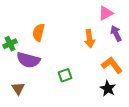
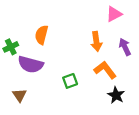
purple arrow: (116, 33) -> (125, 47), moved
orange L-shape: (112, 65) -> (105, 70), moved

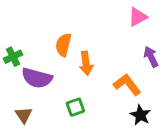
orange semicircle: (42, 35) -> (63, 45), moved
orange arrow: (96, 41) -> (86, 63), moved
green square: (70, 81) -> (75, 107), moved

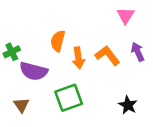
pink triangle: (138, 17) -> (126, 16), turned -30
orange L-shape: (127, 85) -> (107, 55), moved
green square: (75, 107) -> (69, 98), size x1.6

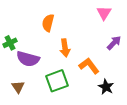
orange semicircle: (58, 41) -> (48, 23), moved
purple arrow: (138, 52) -> (114, 43), turned 70
orange L-shape: (107, 55) -> (89, 66), moved

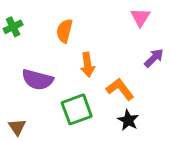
green cross: (10, 43) -> (13, 27), moved
brown triangle: (18, 87) -> (17, 127), moved
black star: (106, 87) -> (128, 120), moved

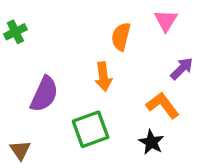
orange semicircle: (65, 31) -> (121, 37), moved
purple semicircle: (37, 80) -> (44, 94), turned -80
orange L-shape: (120, 89) -> (163, 105), moved

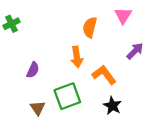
purple semicircle: (44, 94) -> (33, 70), size x0.6
orange L-shape: (163, 105) -> (104, 75), moved
brown triangle: (20, 150) -> (38, 108), moved

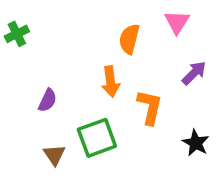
orange L-shape: (104, 75) -> (150, 107), turned 50
black star: (112, 106) -> (196, 143), moved

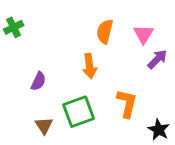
pink triangle: (177, 22) -> (143, 34), moved
orange L-shape: (150, 107) -> (127, 103), moved
black star: (196, 143) -> (159, 130), moved

